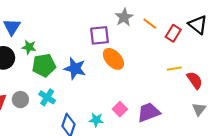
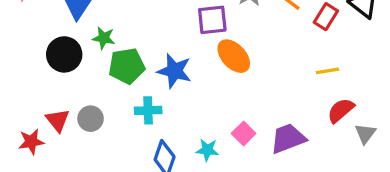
red semicircle: (195, 80) -> (341, 110), moved, turned -96
cyan cross: (47, 97) -> (148, 110), moved, turned -35

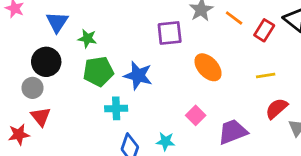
green star: (104, 38) -> (87, 39), moved
orange ellipse: (234, 56) -> (208, 67), moved
gray circle: (91, 119) -> (32, 88), moved
pink square: (244, 133) -> (196, 115), moved

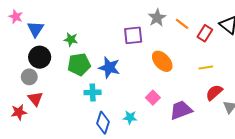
blue triangle: (57, 22) -> (35, 29), moved

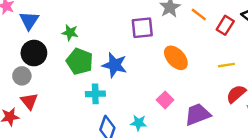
green pentagon: (79, 64) -> (80, 61), turned 30

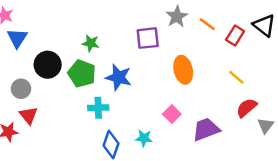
blue triangle: (29, 21) -> (17, 38), moved
green star: (70, 33) -> (91, 43), moved
black circle: (34, 53) -> (48, 65), moved
orange ellipse: (176, 58) -> (183, 70), turned 30
yellow line: (226, 65) -> (236, 77), turned 49

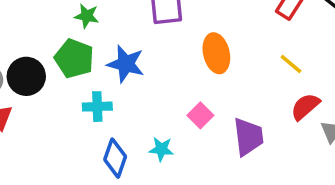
black circle: (48, 65) -> (26, 76), moved
purple trapezoid: (206, 129) -> (248, 137), turned 104

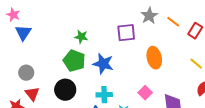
black circle: (26, 76) -> (65, 90), moved
cyan cross: (97, 107) -> (104, 95), moved

